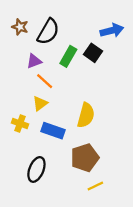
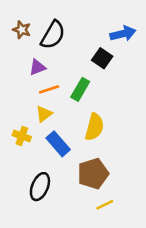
green rectangle: (68, 56) -> (80, 89), moved
orange line: (45, 81) -> (49, 89), turned -60
blue rectangle: (53, 131) -> (58, 144), turned 30

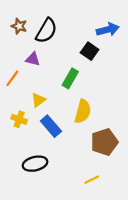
purple triangle: (37, 67) -> (33, 59), turned 35
orange line: (49, 89) -> (12, 78), moved, turned -36
brown pentagon: (93, 174) -> (104, 142), moved
black ellipse: (40, 187) -> (35, 164), turned 55

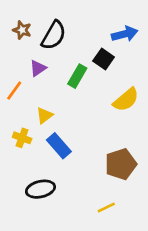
purple triangle: (33, 59) -> (38, 68), turned -49
green rectangle: (70, 78) -> (77, 76), moved
yellow semicircle: (83, 111) -> (126, 100), moved, turned 35

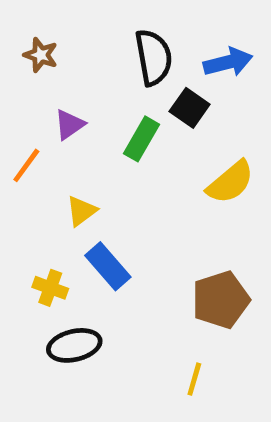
black semicircle: (54, 35) -> (154, 57), moved, turned -40
yellow cross: (22, 138) -> (50, 288), moved
yellow line: (106, 208) -> (194, 379), turned -48

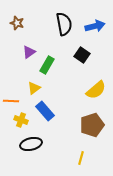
black square: (190, 108) -> (82, 55), moved
green rectangle: (142, 139) -> (47, 65), moved
orange line: (26, 165) -> (11, 101), moved, turned 56
yellow semicircle: (230, 182) -> (96, 90), moved

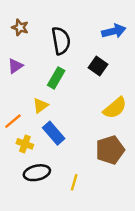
black semicircle: (64, 24) -> (61, 41), moved
purple triangle: (29, 52) -> (15, 66), moved
orange line: (11, 101) -> (13, 121), turned -42
yellow line: (81, 158) -> (74, 182), moved

